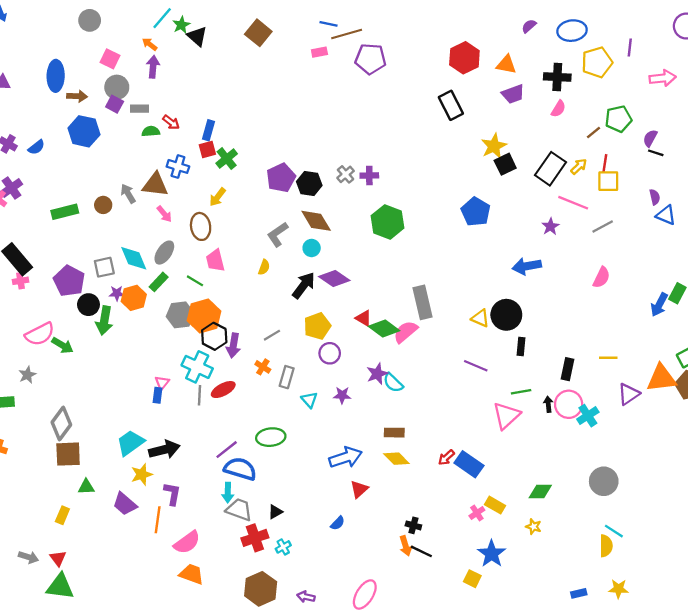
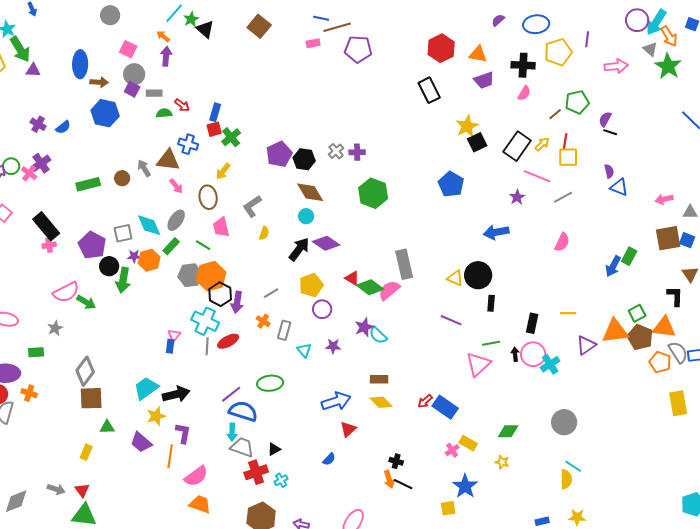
gray L-shape: (278, 234) -> (252, 206), moved
yellow square: (472, 579) -> (448, 508), turned -35

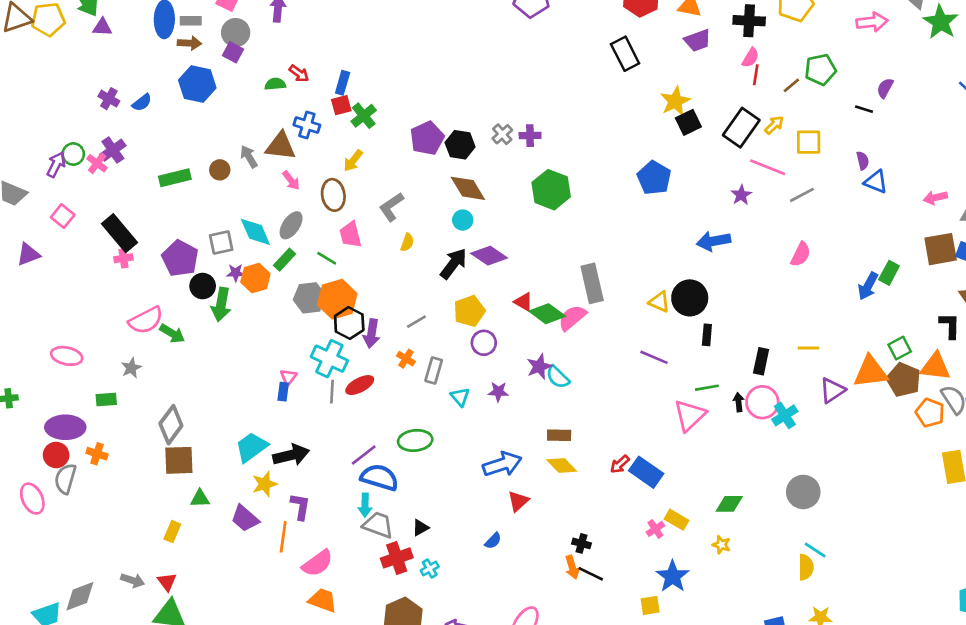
gray rectangle: (154, 93) -> (191, 21), moved
purple semicircle: (605, 119) -> (885, 88), moved
red line: (565, 141) -> (756, 75), moved

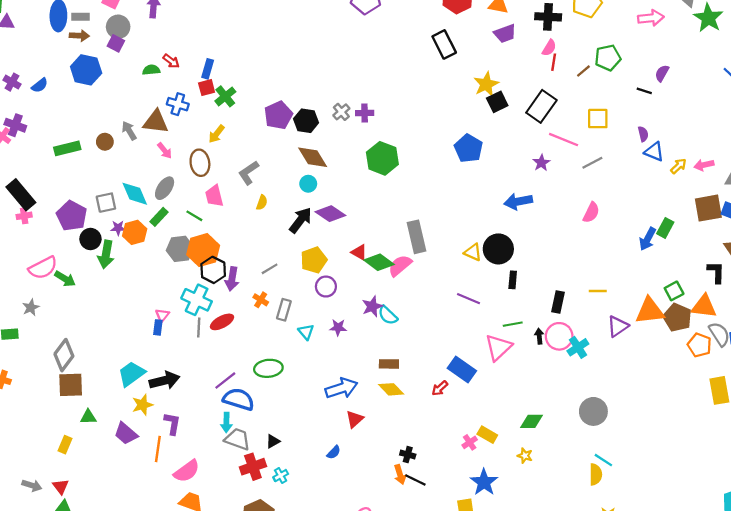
yellow arrow: (774, 125) -> (678, 166), moved
purple cross: (113, 150) -> (15, 125), turned -35
blue rectangle: (646, 472) -> (462, 369), moved

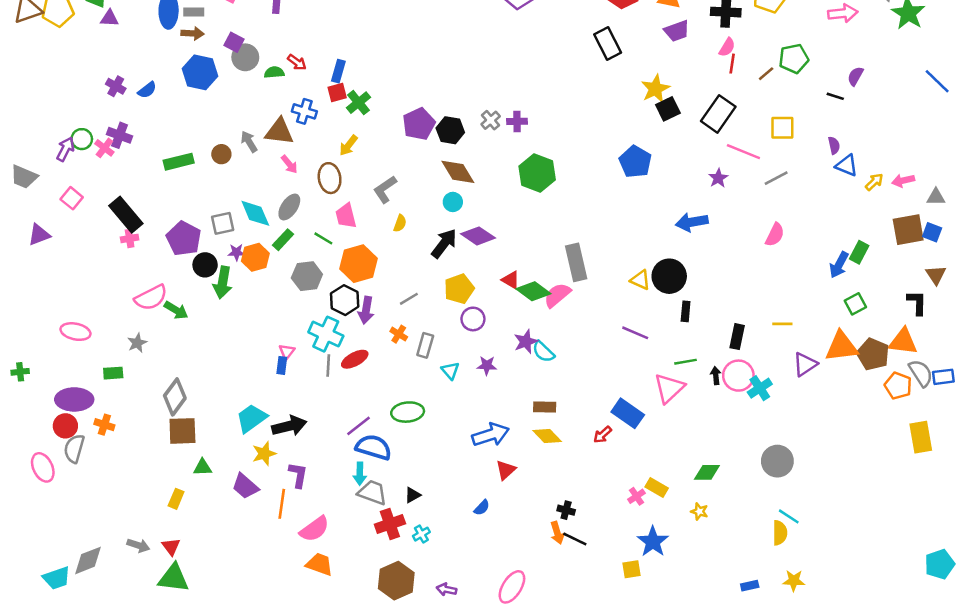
gray circle: (118, 27) -> (245, 57), moved
orange hexagon: (203, 250) -> (358, 264), moved
green square: (674, 291) -> (855, 304), moved

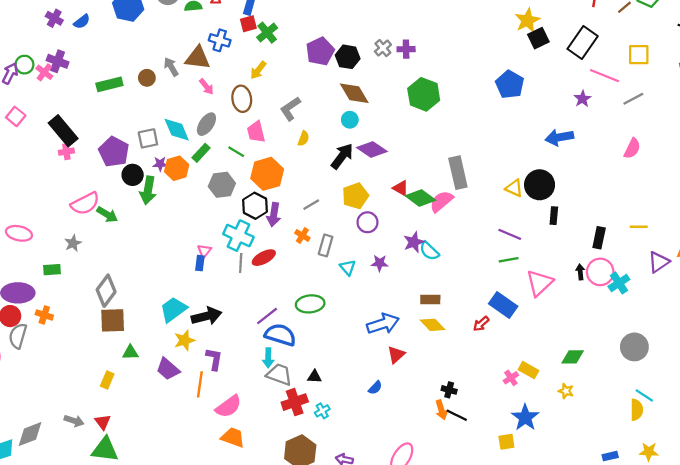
green line: (686, 362) -> (509, 260), moved
black triangle: (413, 495) -> (315, 377), turned 32

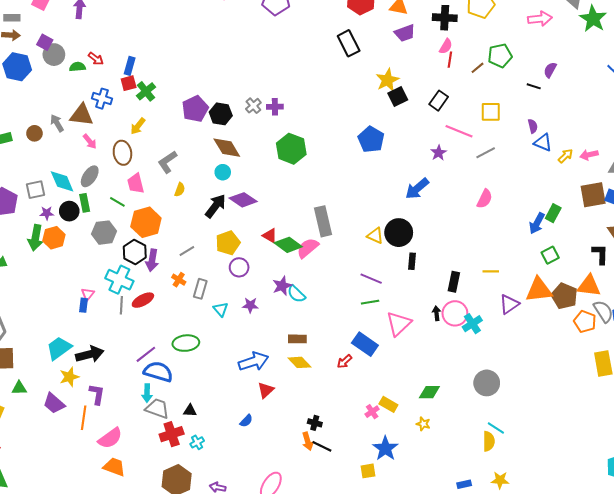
black rectangle: (583, 43) -> (439, 101), size x0.7
blue arrow: (559, 137) -> (417, 189), turned -30
green rectangle: (201, 153) -> (85, 203), turned -54
orange hexagon: (177, 168) -> (54, 238), moved
black circle: (133, 175) -> (69, 211), moved

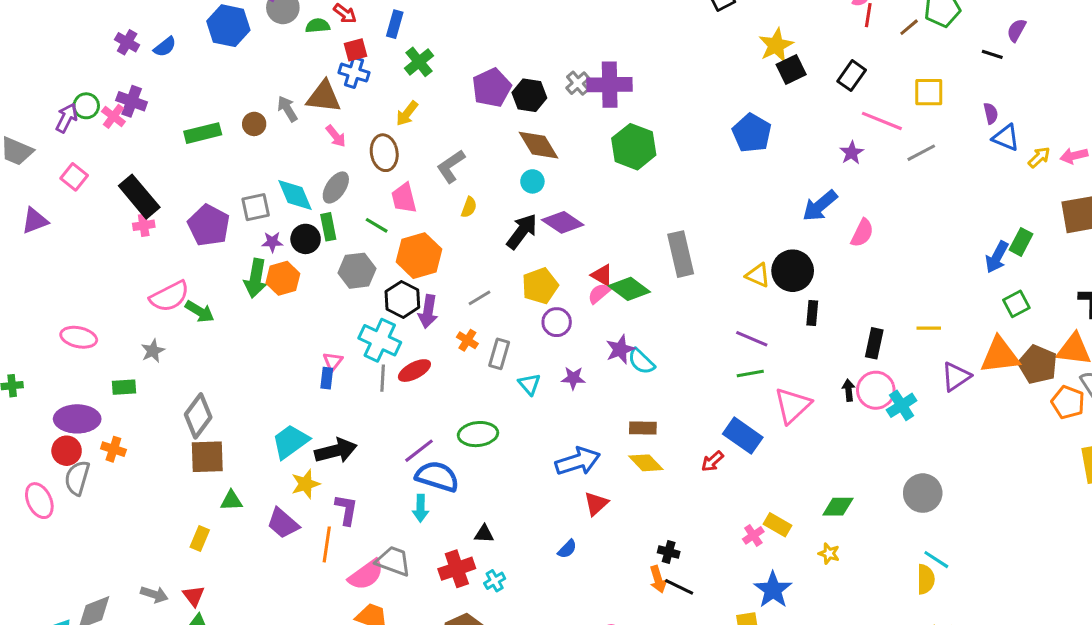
red square: (129, 83) -> (355, 50), moved
purple cross: (275, 107) -> (610, 85), size x1.8
pink semicircle: (485, 199) -> (862, 233), moved
pink semicircle: (308, 248) -> (599, 293), moved, size x0.7
gray trapezoid: (157, 409) -> (393, 561), moved

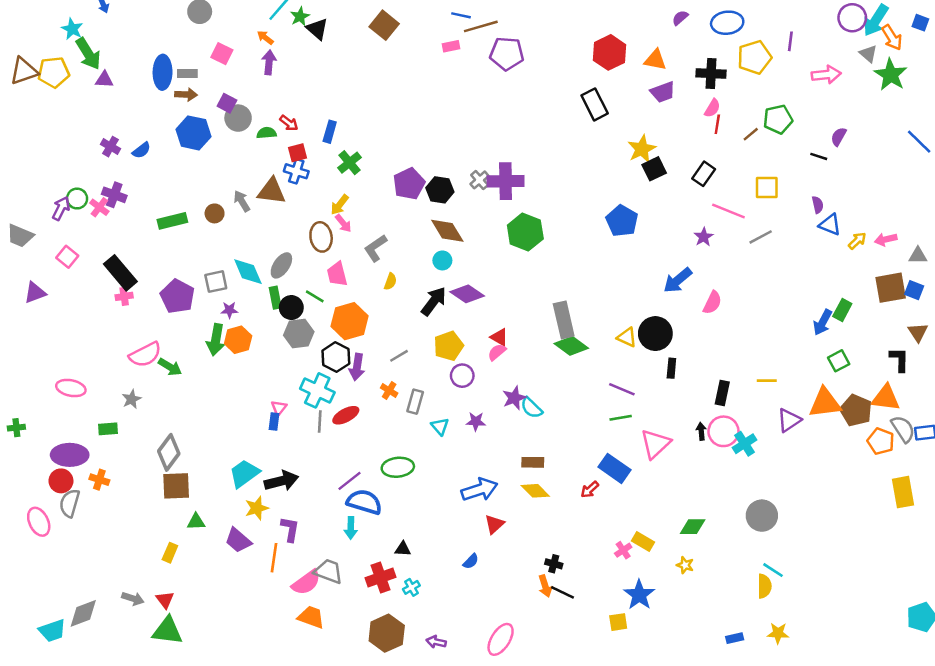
pink arrow: (336, 136) -> (343, 223), moved
black circle: (306, 239) -> (291, 308), moved
green diamond: (629, 289) -> (571, 346), moved

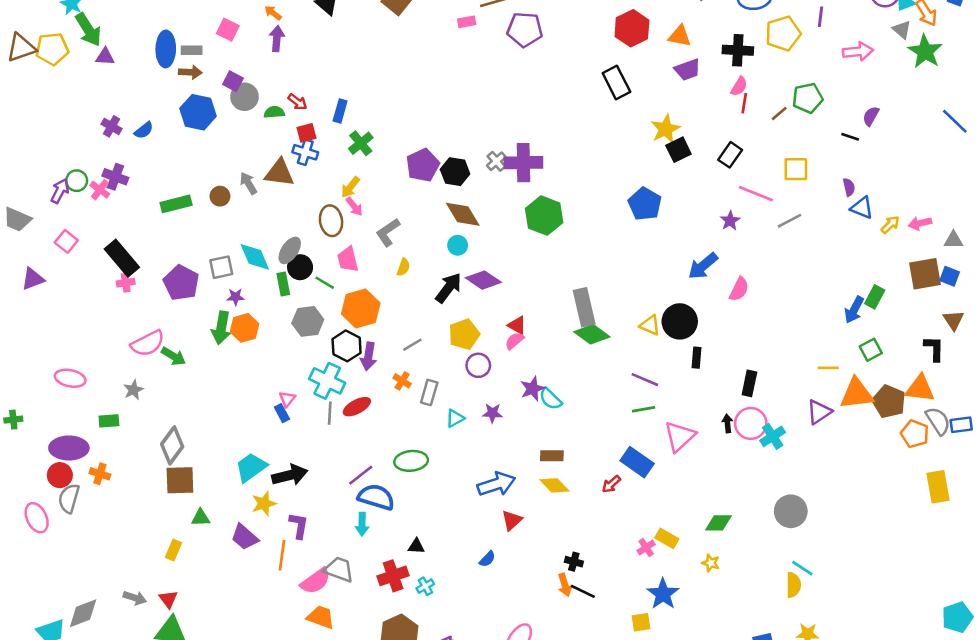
black circle: (291, 308) -> (300, 267), moved
yellow line: (767, 381) -> (828, 368), moved
blue rectangle: (274, 421) -> (282, 413), turned -35
cyan triangle: (440, 426) -> (455, 418), turned 42

